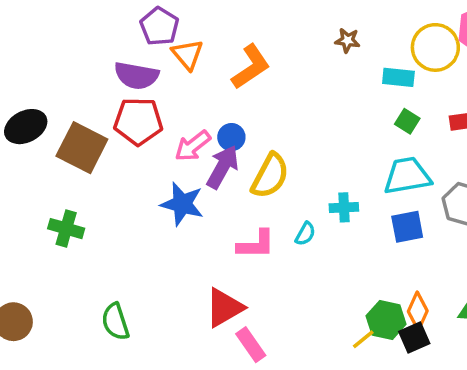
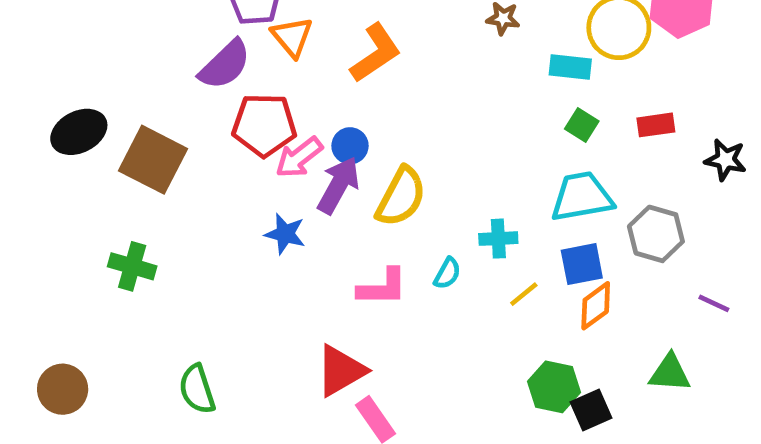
purple semicircle: (136, 76) -> (225, 65), turned -54
red pentagon: (138, 121) -> (264, 125), moved
blue star: (182, 204) -> (285, 234), size x0.7
orange diamond: (418, 311) -> (596, 306), moved, turned 30
yellow line: (363, 339) -> (524, 294), moved

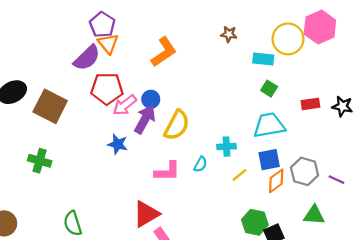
orange triangle: (292, 37) -> (108, 44), moved
red rectangle: (656, 125) -> (310, 104), moved
gray hexagon: (656, 234) -> (305, 171), moved

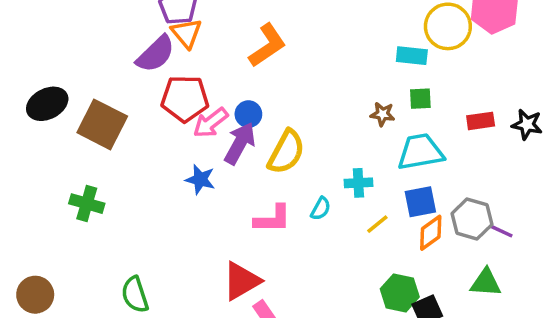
brown star: (229, 34) -> (383, 114), moved
green square: (269, 89) -> (420, 99), turned -35
purple line: (336, 180) -> (501, 231), moved

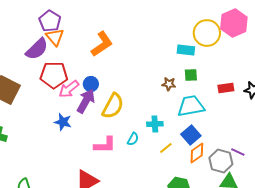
blue square: (420, 202) -> (191, 135), turned -30
gray hexagon: (472, 219) -> (221, 161), moved

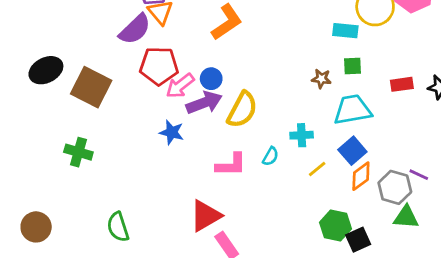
purple arrow: (86, 101) -> (204, 103), turned 40

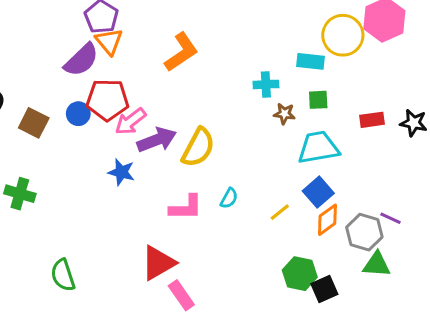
blue circle: (211, 79) -> (78, 114), moved
brown square: (91, 87) -> (34, 123), size x0.7
cyan cross: (302, 135) -> (266, 84), moved

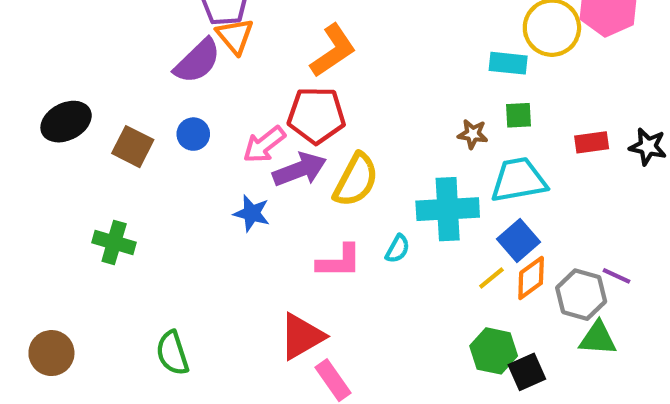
cyan cross: (266, 84) -> (448, 209), moved, size x1.8
red pentagon: (108, 100) -> (316, 115), moved
yellow line: (280, 212) -> (491, 278), moved

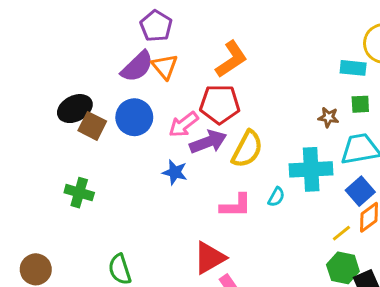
orange triangle: (235, 36) -> (165, 67), moved
black ellipse: (66, 122) -> (75, 109), moved
blue circle: (193, 134) -> (134, 117), size x1.6
yellow line: (491, 278) -> (341, 233), moved

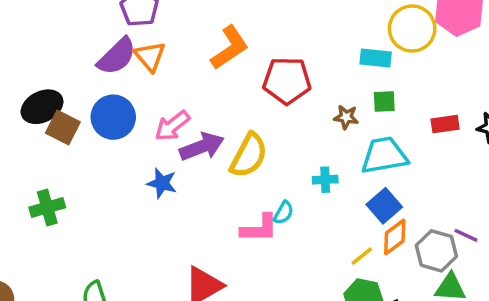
red pentagon: (220, 104) -> (287, 81), moved
cyan cross: (311, 169) -> (325, 180), size x0.5
green cross: (79, 193) -> (47, 207), turned -32
pink L-shape: (236, 206) -> (259, 228), moved

